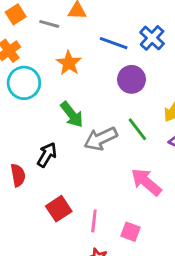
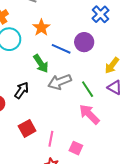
blue line: (114, 43) -> (61, 49), moved
green line: (137, 129) -> (88, 89), moved

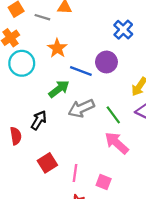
green arrow: (41, 64) -> (59, 89), turned -90

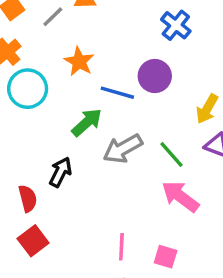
gray line: (42, 17) -> (53, 17), turned -56
red square: (47, 163) -> (33, 241), moved

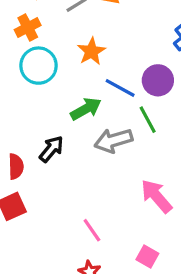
green line: (172, 155) -> (148, 120), moved
pink line: (121, 247) -> (92, 230), turned -50
pink square: (166, 257) -> (147, 256), moved

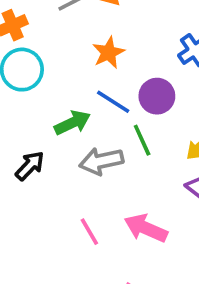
orange star: (91, 51) -> (108, 53), moved
pink arrow: (156, 196) -> (146, 228), turned -30
pink line: (92, 230) -> (89, 232), moved

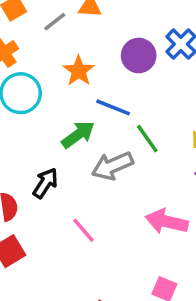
orange star: (108, 53) -> (79, 71), moved
purple circle: (157, 96) -> (139, 55), moved
pink line: (89, 232) -> (83, 230), moved

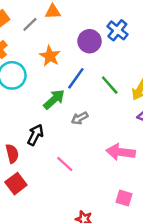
blue line: (113, 107) -> (76, 78), turned -70
green line: (147, 139) -> (110, 85), moved
gray arrow: (112, 166) -> (80, 118), size x0.6

